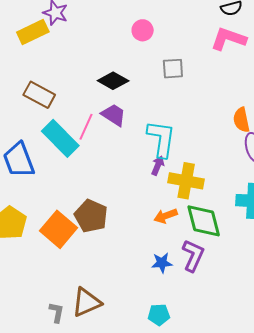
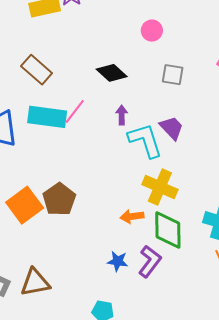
purple trapezoid: (114, 115) -> (172, 128), moved
cyan rectangle: (60, 138) -> (47, 117), turned -51
cyan L-shape: (161, 139) -> (145, 140), turned -39
purple arrow: (158, 165) -> (122, 115), moved, turned -36

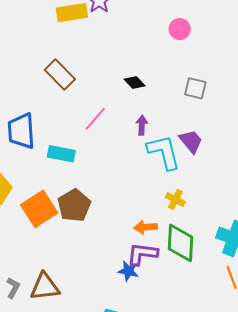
pink circle: (152, 31) -> (180, 29), moved
black diamond: (112, 73) -> (135, 83), size x0.7
cyan rectangle: (47, 117) -> (61, 154), moved, size x0.7
yellow cross: (160, 187) -> (175, 200), size x0.6
purple L-shape: (150, 261) -> (142, 254), moved, turned -124

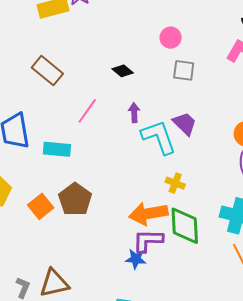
pink circle: (180, 29) -> (171, 38), moved
orange square: (39, 209) -> (41, 206), size x0.7
orange arrow: (146, 227) -> (148, 214), size x1.6

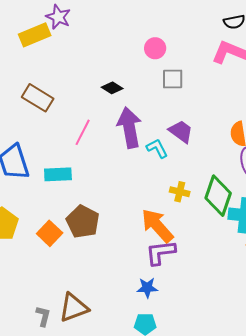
purple arrow: (134, 113) -> (129, 128), size x2.0
cyan L-shape: (159, 137) -> (157, 148), size x0.6
orange arrow: (148, 214) -> (157, 226), turned 66
green diamond: (185, 226) -> (218, 196), moved, turned 30
blue star: (136, 259) -> (147, 288), moved

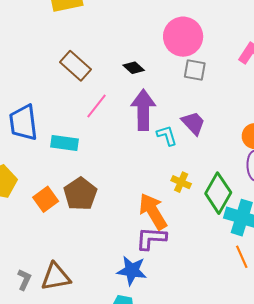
pink circle: (155, 48) -> (183, 37), size x1.8
brown rectangle: (38, 98) -> (76, 66), moved
blue star: (147, 288) -> (132, 271), size x1.4

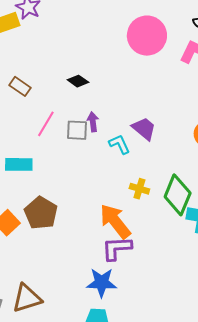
pink circle: (183, 37) -> (147, 36), moved
brown rectangle: (76, 66) -> (20, 86), size x0.7
gray square: (195, 70) -> (77, 130), moved
purple arrow: (143, 110) -> (93, 122), size x0.5

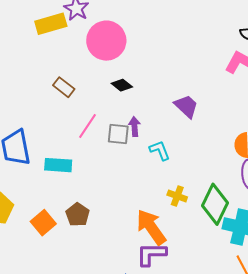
pink circle: (147, 36) -> (106, 41), moved
purple trapezoid: (144, 129) -> (186, 106), moved
brown pentagon: (41, 213) -> (78, 215), size x0.7

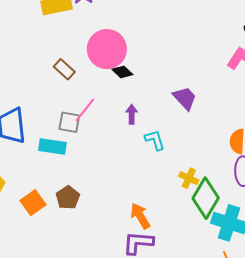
pink circle: (106, 41) -> (107, 49), moved
gray square: (118, 134) -> (69, 122), moved
yellow cross: (177, 196) -> (189, 178), moved
orange arrow: (151, 227) -> (140, 216), size x0.7

